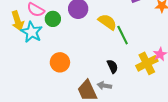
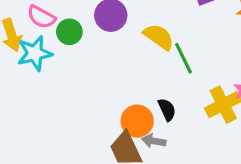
cyan star: (32, 32) -> (35, 53), turned 30
orange circle: (60, 62) -> (137, 121), moved

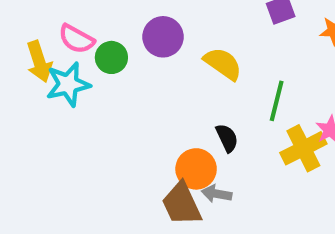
green line: (184, 58) -> (277, 101), moved, turned 40
black semicircle: (167, 110) -> (227, 138), moved

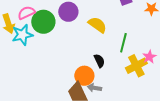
pink semicircle: (76, 39) -> (26, 13), turned 126
green circle: (111, 57) -> (43, 22), size x1.5

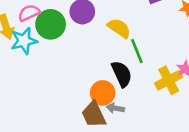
green line: (123, 43) -> (137, 51), moved, turned -36
black semicircle: (99, 61) -> (122, 74), size x1.5

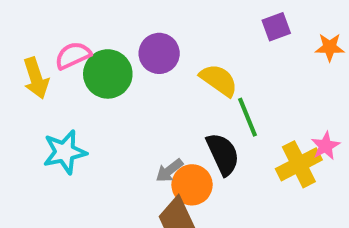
cyan star: (24, 41) -> (65, 152), moved
gray arrow: (115, 108) -> (169, 170), moved, turned -48

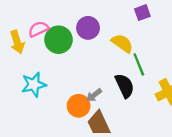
purple square: (276, 27) -> (142, 13), moved
orange circle: (192, 185) -> (79, 106), moved

